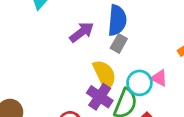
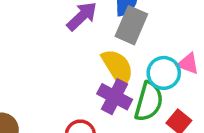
gray rectangle: (119, 43) -> (131, 25), size x1.5

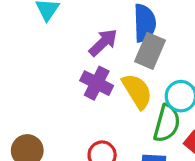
purple cross: (115, 97) -> (97, 83), moved

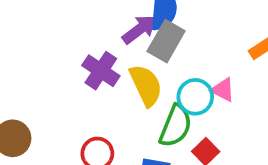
purple arrow: (103, 43) -> (140, 29), moved

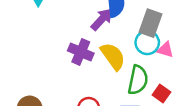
gray rectangle: (166, 41) -> (151, 23), moved
cyan circle: (195, 97) -> (147, 43), moved

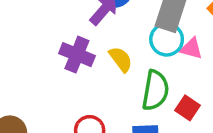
yellow semicircle: (113, 56) -> (121, 59), size x0.7

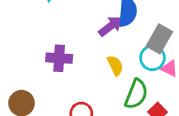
purple cross: (77, 55) -> (59, 58), moved, turned -30

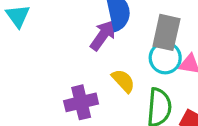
purple cross: (59, 58) -> (81, 102), moved

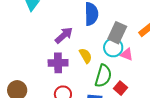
purple arrow: (103, 35) -> (64, 35), moved

